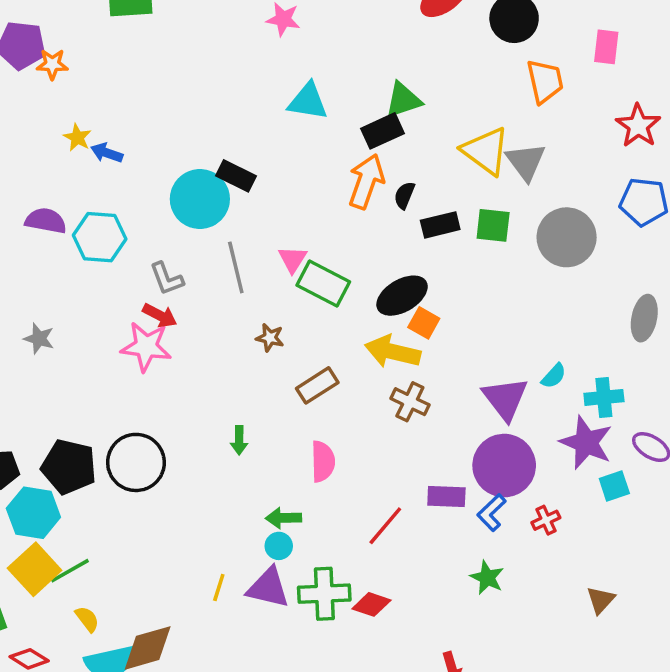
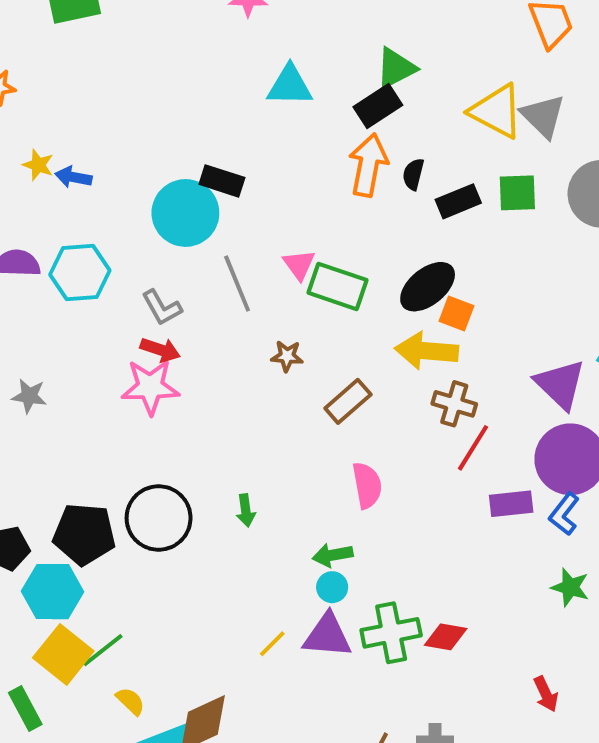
green arrow: (239, 440) -> (246, 511), moved
red line: (385, 526) -> (473, 448), moved
yellow line: (219, 587) -> (272, 644), turned 36

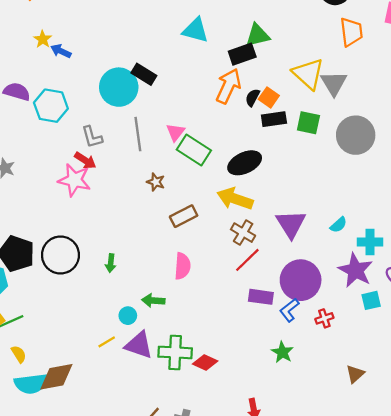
orange square: (456, 314) -> (269, 97), moved
purple triangle: (560, 384) -> (291, 224), moved
cyan circle: (332, 587) -> (128, 316), moved

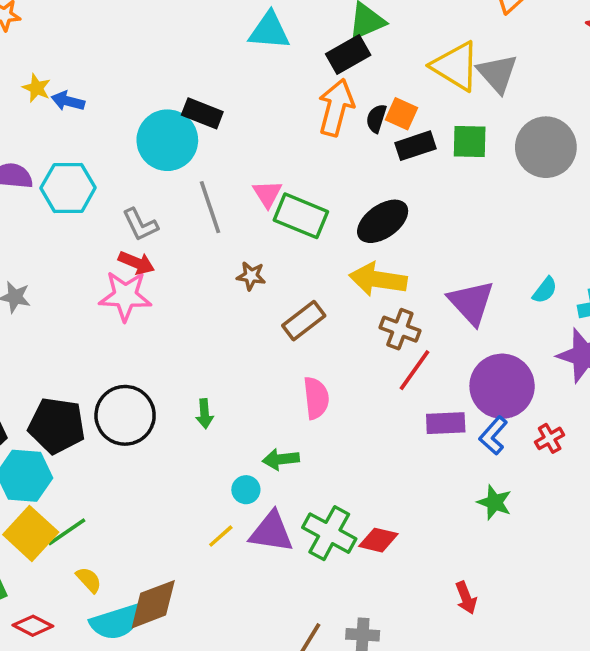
green cross: (175, 352) -> (329, 533), turned 36

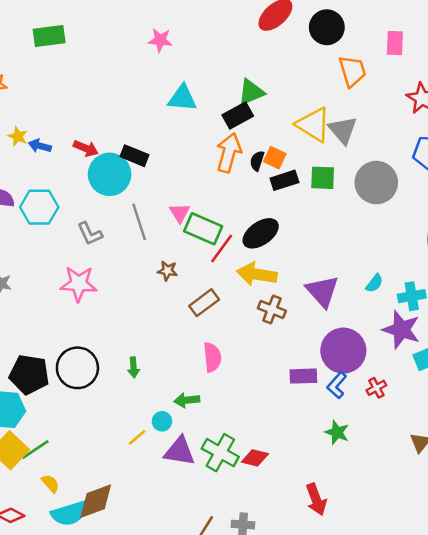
red arrow: (136, 263) -> (86, 148), moved
red line: (414, 370) -> (222, 249), moved
yellow line: (221, 536) -> (137, 437), moved
red arrow: (466, 598) -> (316, 499), size x1.4

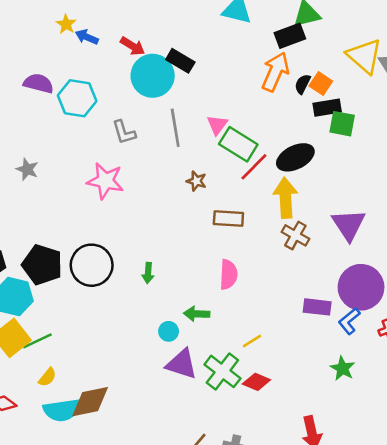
green square: (323, 178) -> (342, 124), moved
yellow arrow: (257, 274) -> (285, 198), turned 69
brown rectangle: (204, 303) -> (228, 219), turned 32
yellow line: (137, 437) -> (252, 341), moved
yellow semicircle: (50, 483) -> (47, 377), turned 72

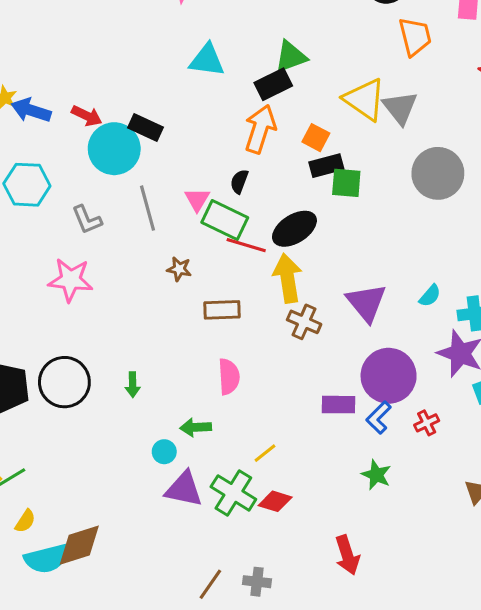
blue arrow: (87, 37) -> (31, 110), size x1.4
black semicircle: (303, 84) -> (239, 181), moved
red line: (254, 167) -> (246, 245), turned 68

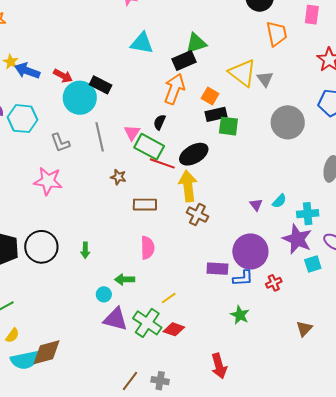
gray triangle: (400, 108) -> (265, 79), size x0.7
purple triangle: (366, 303) -> (256, 205), moved, size x0.5
blue L-shape: (379, 418) -> (243, 278), turned -140

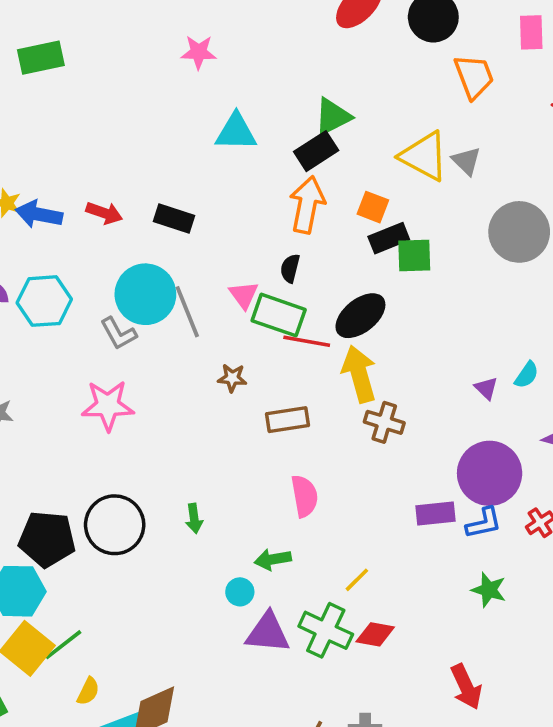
cyan circle: (80, 98) -> (145, 294), moved

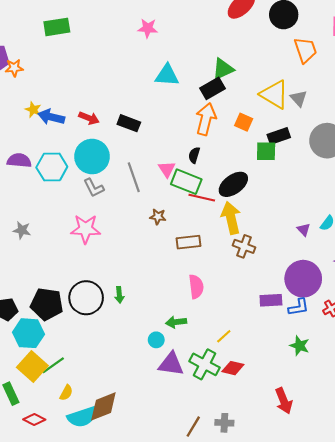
black rectangle: (389, 238) -> (279, 136), moved
cyan circle: (145, 294) -> (92, 157), moved
green arrow: (194, 518) -> (119, 295), moved

